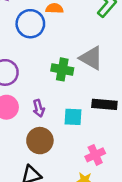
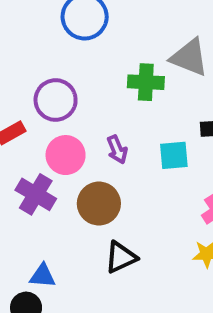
brown circle: (40, 141) -> (99, 204), moved

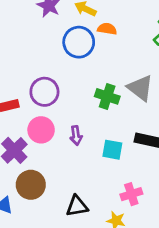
brown circle: (99, 204) -> (31, 185), moved
black triangle: (121, 257) -> (77, 206), moved

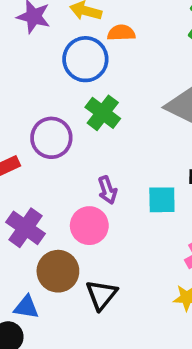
green cross: (107, 96) -> (103, 113), moved, turned 30
pink circle: (41, 130) -> (89, 226), moved
black triangle: (77, 206) -> (101, 295), moved, turned -30

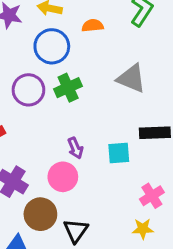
orange semicircle: (121, 33) -> (93, 26), moved
green cross: (103, 113) -> (68, 88), turned 32
purple circle: (51, 138) -> (28, 90), moved

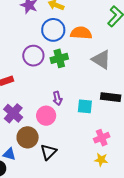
orange semicircle: (93, 26) -> (81, 33), moved, size x1.5
yellow star: (143, 229) -> (101, 160), moved

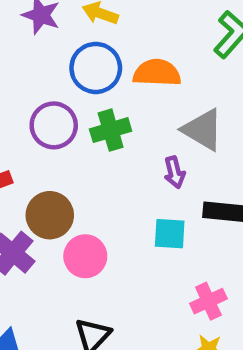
purple arrow: (57, 98) -> (175, 172), moved
brown circle: (28, 137) -> (50, 215), moved

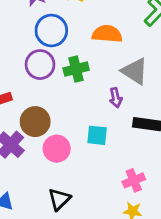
blue circle: (96, 68) -> (51, 31), moved
cyan square: (170, 234) -> (97, 135), moved

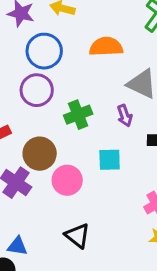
green cross: (76, 69) -> (78, 115), moved
black triangle: (59, 199) -> (77, 236), turned -30

